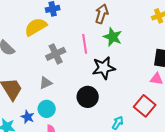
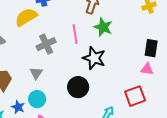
black star: (104, 68) -> (94, 58), turned 30
gray triangle: (46, 83) -> (36, 73), turned -32
red square: (145, 106) -> (135, 96), turned 30

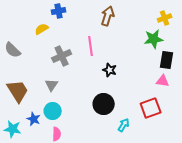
yellow semicircle: (26, 17) -> (42, 29), size x0.6
green star: (103, 27) -> (154, 39), moved, turned -30
black star: (94, 58) -> (110, 70), size x0.6
black circle: (78, 87) -> (104, 104), moved

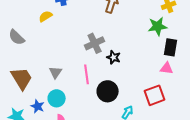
pink line: (91, 46) -> (87, 74), moved
gray cross: (62, 56) -> (95, 43), moved

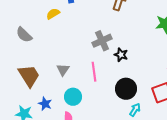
black circle: (108, 91) -> (126, 89), moved
cyan circle: (57, 98) -> (73, 97), moved

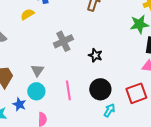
gray cross: (102, 41) -> (63, 41), moved
pink line: (94, 72) -> (68, 90), moved
cyan circle: (73, 97) -> (36, 91), moved

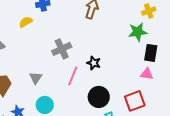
pink line: (68, 90) -> (73, 76), moved, turned 30
cyan circle: (36, 91) -> (45, 105), moved

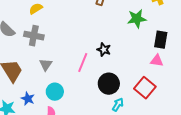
green star: (138, 32) -> (137, 19), moved
gray cross: (62, 49) -> (34, 36), moved, turned 36
red square: (135, 101) -> (145, 88), turned -30

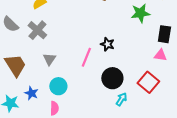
gray cross: (34, 36) -> (37, 30), turned 30

